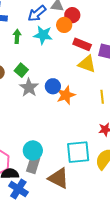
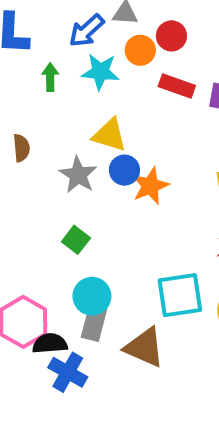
red circle: (72, 15) -> (171, 36), moved
yellow triangle: (87, 64) -> (110, 135), moved
green square: (21, 70) -> (76, 240), moved

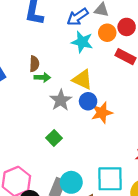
green arrow: (50, 77) -> (42, 77), moved, turned 84
brown semicircle: (21, 148) -> (34, 64), moved
cyan circle: (92, 296) -> (71, 182), moved

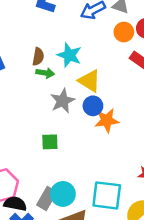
cyan star: (82, 42) -> (69, 55), moved
green square: (54, 138) -> (50, 142), turned 35

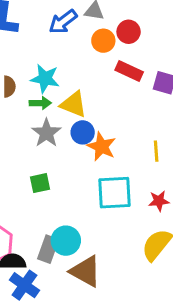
green arrow: (45, 73) -> (40, 103), moved
orange star: (107, 120) -> (102, 147), turned -30
cyan square: (107, 195) -> (115, 193), moved

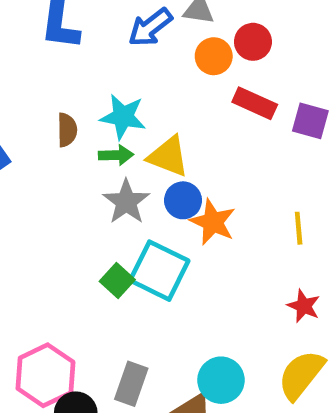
green square: (40, 183) -> (117, 280), turned -35
cyan square: (115, 193) -> (159, 271), moved, turned 30
red star: (159, 201) -> (304, 306), turned 30
cyan circle: (66, 241) -> (221, 380), moved

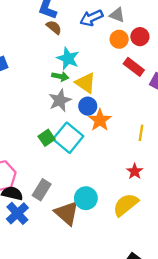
brown semicircle: (67, 130) -> (54, 27), moved, turned -63

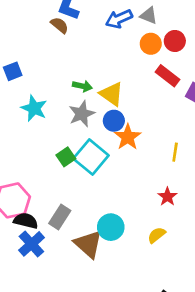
brown semicircle: (54, 27) -> (60, 25), moved
cyan star: (68, 58) -> (34, 108), moved
yellow semicircle: (126, 205) -> (157, 235), size x0.6

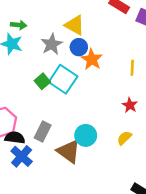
green arrow: (82, 86) -> (19, 25), moved

